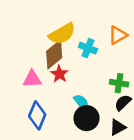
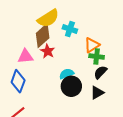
orange triangle: (118, 35) -> (92, 45), moved
cyan semicircle: (81, 103) -> (67, 74), turned -72
blue diamond: (37, 115) -> (18, 81), moved

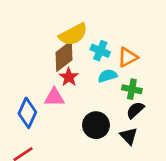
orange triangle: (92, 45) -> (128, 57), moved
pink triangle: (25, 56) -> (54, 97), moved
cyan semicircle: (67, 74) -> (108, 76), moved
black triangle: (97, 93) -> (129, 136), turned -48

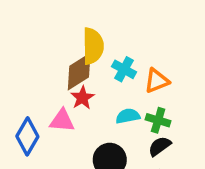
yellow semicircle: (73, 34) -> (93, 46), turned -68
cyan semicircle: (108, 76) -> (128, 116), moved

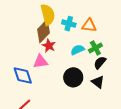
orange triangle: (157, 81) -> (89, 25), turned 42
green cross: (158, 120) -> (95, 48), turned -32
blue diamond: (27, 136) -> (23, 75), turned -35

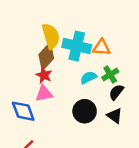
cyan cross: (69, 24) -> (77, 46), size x1.6
red star: (49, 46) -> (44, 75), moved

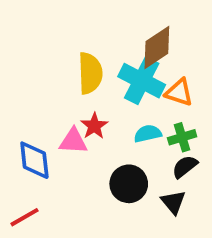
yellow semicircle: (51, 36) -> (90, 73), moved
brown diamond: (46, 56) -> (157, 47), moved
red star: (44, 75) -> (94, 126), moved

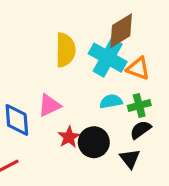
red star: (94, 126) -> (69, 137), moved
pink triangle: (73, 141) -> (49, 105), turned -30

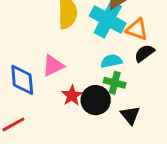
green cross: (139, 105) -> (115, 83), moved, turned 30
black semicircle: (141, 130) -> (144, 53), moved

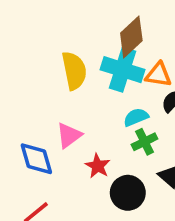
green cross: (115, 83) -> (145, 142), turned -30
black circle: (96, 100) -> (128, 193), moved

